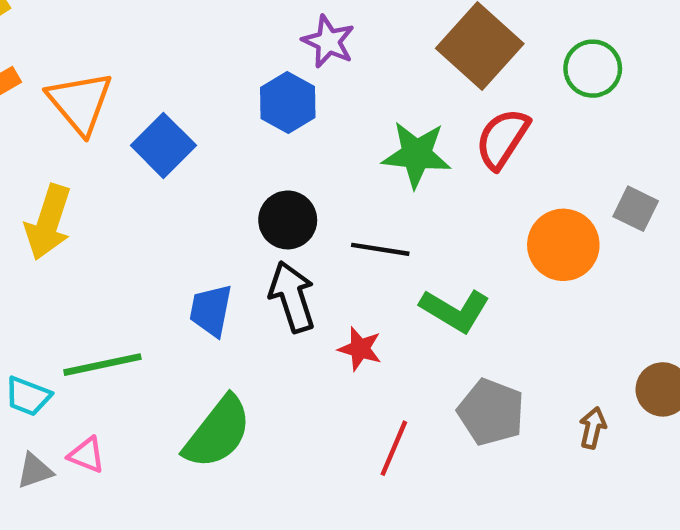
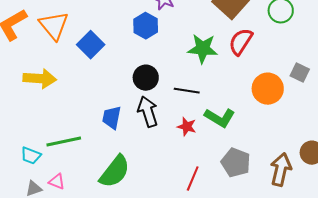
yellow arrow: (48, 222) -> (40, 79), turned -104
red star: (360, 349) -> (187, 127), moved
brown arrow: (593, 428) -> (281, 170), size x1.8

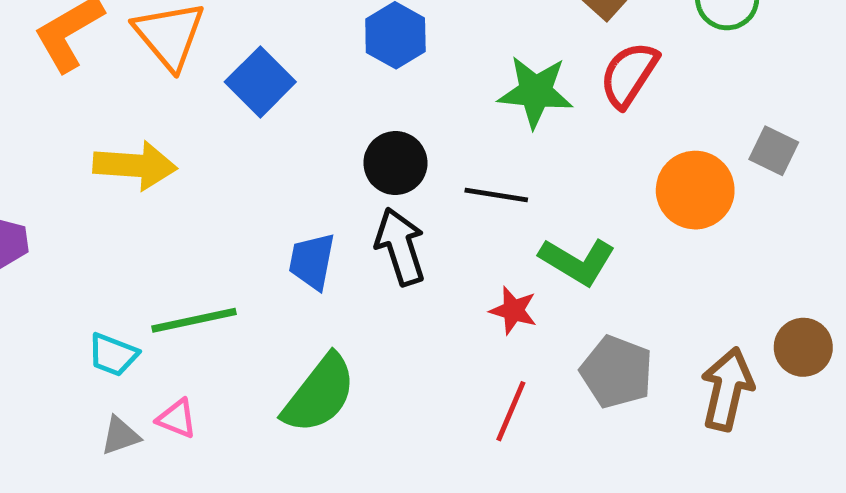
red star: (187, 127) -> (513, 310), moved

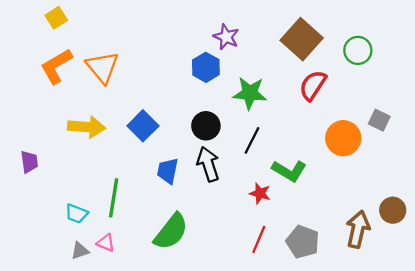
blue square: (260, 82) -> (143, 126), moved
green star: (535, 92) -> (250, 93), moved
black line: (496, 195) -> (252, 140), turned -72
green line: (194, 320) -> (114, 198), turned -69
gray pentagon: (617, 372) -> (303, 242), moved

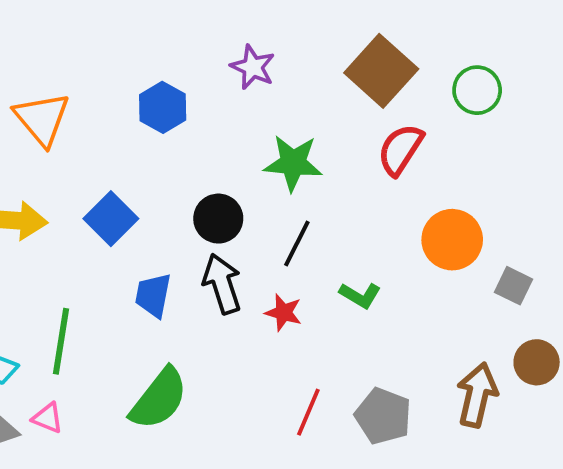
blue hexagon: (206, 67) -> (163, 107), moved
gray square: (379, 120) -> (514, 286), moved
green L-shape: (289, 171) -> (360, 295), size x0.7
red star: (260, 193) -> (283, 312), moved

